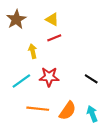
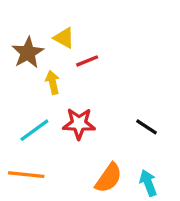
brown star: (16, 19) -> (28, 53), moved
yellow triangle: (52, 19) -> (64, 38), moved
orange line: (38, 109) -> (26, 175), moved

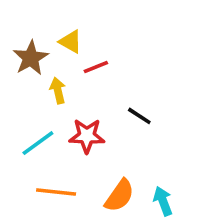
black line: (147, 127) -> (139, 116), moved
orange line: (26, 175) -> (56, 192), moved

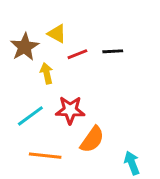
black line: (139, 116) -> (113, 51), moved, turned -36
orange semicircle: (119, 196) -> (92, 139), moved

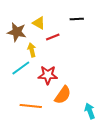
brown star: (25, 47) -> (17, 32), turned -30
black line: (113, 51) -> (77, 19), moved
cyan line: (30, 116) -> (21, 68), moved

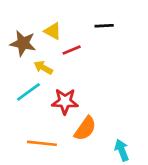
yellow arrow: (32, 50) -> (43, 68), turned -48

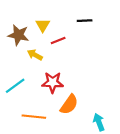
yellow triangle: (53, 31) -> (43, 25), turned 32
cyan line: (28, 92) -> (15, 86), moved

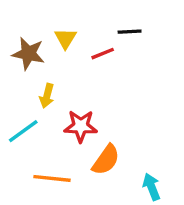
red line: (58, 41) -> (103, 54), moved
yellow arrow: (35, 55) -> (47, 96), moved, turned -104

